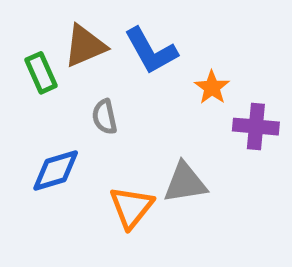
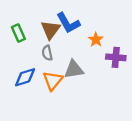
brown triangle: (85, 46) -> (51, 30), moved, turned -30
gray triangle: (185, 183) -> (74, 70), moved
orange triangle: (131, 207) -> (53, 81), moved

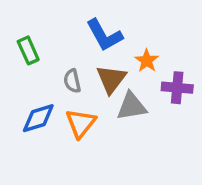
brown triangle: (51, 30) -> (111, 79), moved
gray triangle: (74, 70) -> (131, 106), moved

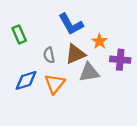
brown triangle: (111, 79) -> (75, 54), turned 30

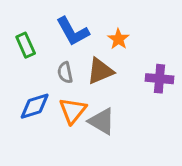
blue L-shape: (71, 24) -> (73, 31), moved
orange star: (100, 41) -> (118, 39), moved
gray triangle: (89, 72) -> (102, 121), moved, turned 40

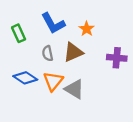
blue diamond: (35, 106) -> (25, 78), turned 50

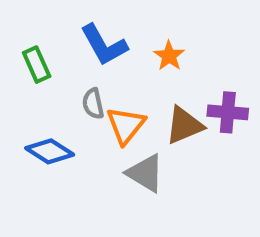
brown triangle: (73, 52) -> (184, 125), moved
orange triangle: (53, 81) -> (126, 125), moved

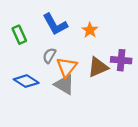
gray semicircle: (93, 104) -> (49, 56), turned 42
gray triangle: (145, 173) -> (64, 85), moved

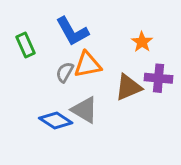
orange star: (90, 30) -> (142, 42), moved
orange triangle: (67, 67) -> (87, 65), moved, turned 40
blue diamond: (26, 81) -> (56, 121), moved

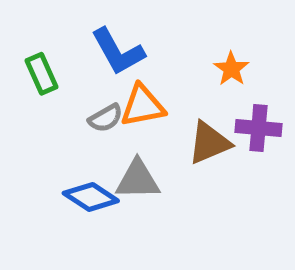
gray semicircle: (65, 72) -> (106, 118), turned -150
gray triangle: (84, 110) -> (138, 180), turned -32

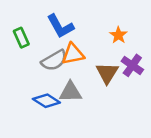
gray semicircle: (106, 118) -> (54, 60), size x1.5
purple cross: (258, 128) -> (132, 65), turned 30
brown triangle: (209, 143) -> (107, 73), turned -35

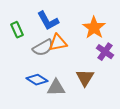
orange star: (118, 35) -> (94, 28), size x1.6
brown triangle: (107, 73) -> (85, 78), moved
gray triangle: (70, 92) -> (56, 88), moved

